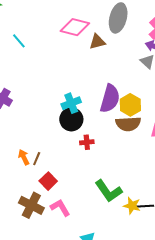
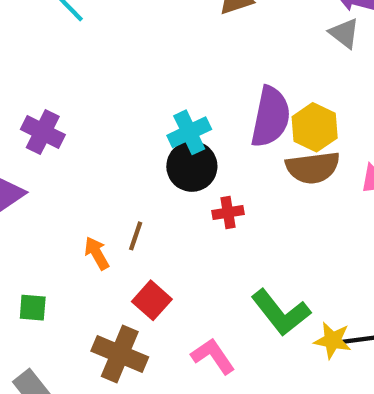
brown line: (37, 159) -> (136, 236), moved
pink L-shape: (60, 208) -> (213, 356), moved

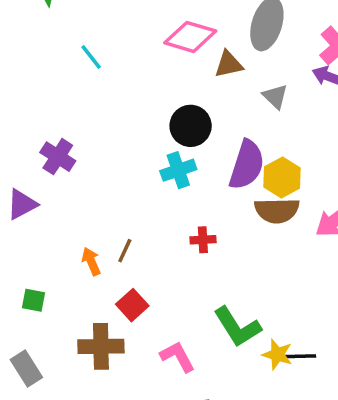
gray triangle: (344, 33) -> (275, 96), moved
black circle: (192, 166) -> (191, 126), moved
brown cross: (120, 354) -> (101, 346), turned -30

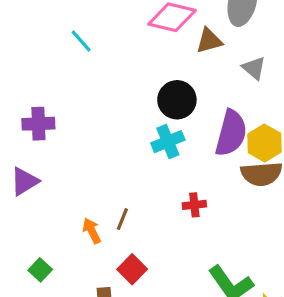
purple cross: (58, 157) -> (38, 124), moved, turned -32
green square: (34, 300) -> (40, 270), turned 35

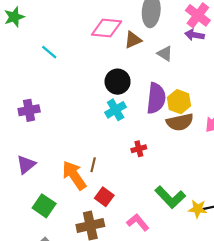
purple triangle: (24, 181) -> (26, 164), moved
orange arrow: (92, 231) -> (74, 175), size x1.8
green square: (40, 270) -> (44, 206), size x1.5

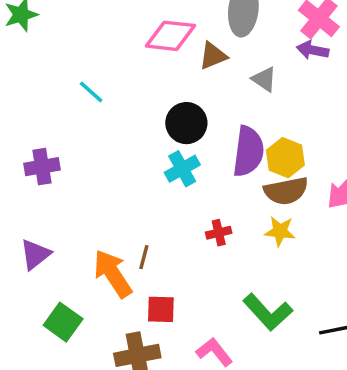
cyan line: (49, 52) -> (91, 92), moved
red square: (104, 197) -> (161, 309), turned -36
yellow star: (198, 209) -> (280, 231), moved

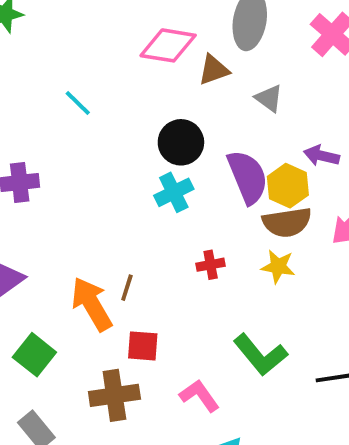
purple arrow: (313, 50) -> (321, 156), moved
purple semicircle: (248, 151) -> (248, 177), turned -33

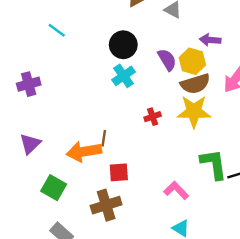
purple semicircle: (248, 177) -> (167, 60), size x0.7
yellow star: (278, 266) -> (194, 111), size x1.6
orange arrow: (92, 304) -> (84, 152), turned -60
green L-shape: (260, 355) -> (214, 164), moved, turned -140
pink L-shape: (199, 396) -> (176, 190), moved

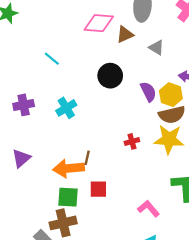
cyan cross: (124, 76) -> (66, 108), moved
green square: (54, 188) -> (68, 197), moved, turned -30
brown cross: (106, 205) -> (63, 223), moved

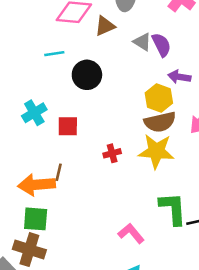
cyan line: (52, 59) -> (54, 54), moved, turned -49
purple semicircle: (148, 92) -> (161, 45), moved
red square: (98, 189) -> (68, 126), moved
brown cross: (63, 223) -> (29, 250), turned 30

